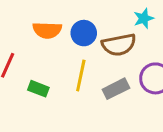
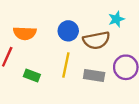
orange semicircle: (47, 30) -> (25, 33), moved
gray rectangle: (116, 89) -> (94, 75), turned 36

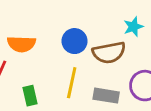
green rectangle: (32, 75) -> (30, 96), turned 56

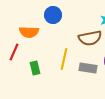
blue circle: (75, 41) -> (53, 15), moved

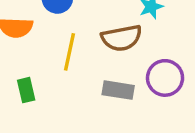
yellow line: (64, 59) -> (70, 52), moved

